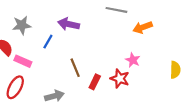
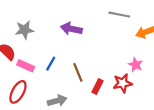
blue line: (48, 42) -> (51, 64), moved
red star: (120, 79) -> (123, 83), turned -30

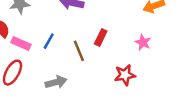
red star: (123, 83) -> (125, 75), moved
red rectangle: (97, 86) -> (101, 38), moved

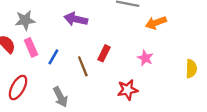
pink rectangle: (21, 44) -> (31, 47), moved, turned 42
gray arrow: (56, 82) -> (60, 97), turned 78

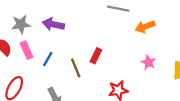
purple arrow: (76, 19) -> (53, 24), moved
pink star: (145, 58) -> (148, 62), moved

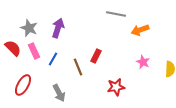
gray star: (21, 24) -> (29, 28), turned 30
purple arrow: (53, 24) -> (58, 28), turned 96

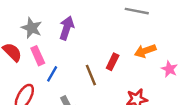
orange arrow: (140, 30) -> (145, 51), moved
blue line: (53, 59) -> (52, 74), moved

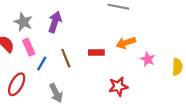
red rectangle: (113, 62) -> (96, 53), turned 64
brown line: (91, 75) -> (66, 58), moved

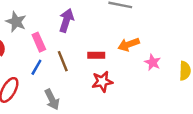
purple arrow: (55, 22) -> (66, 20), moved
pink rectangle: (29, 47) -> (39, 42), moved
red star: (118, 86) -> (102, 82), moved

